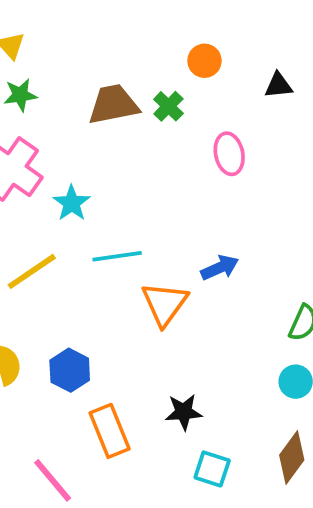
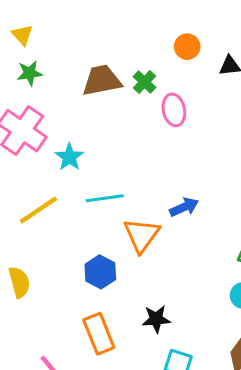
orange circle: (204, 61) -> (187, 47), moved
pink ellipse: (229, 154) -> (174, 110), moved
blue hexagon: (70, 370) -> (100, 272), moved

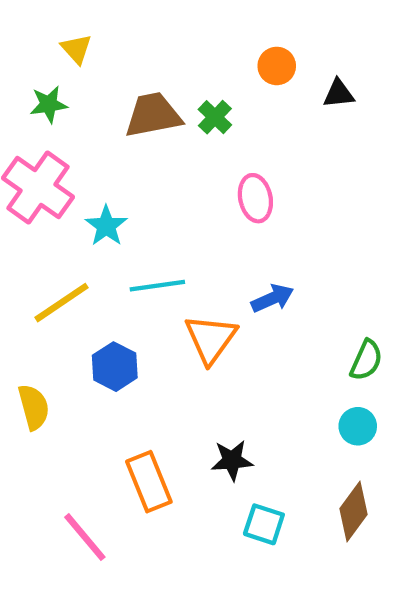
yellow triangle: (22, 35) -> (76, 49), moved
pink ellipse: (174, 110) -> (255, 198), moved
blue hexagon: (100, 272) -> (115, 367), moved

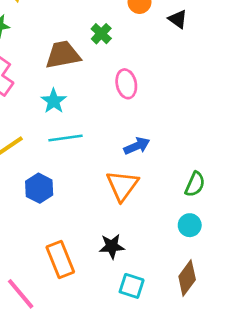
black triangle: (339, 94) -> (178, 19), turned 42
brown trapezoid: (153, 115) -> (63, 55), moved
cyan star: (106, 226) -> (54, 101), moved
orange triangle: (211, 339) -> (122, 186), moved

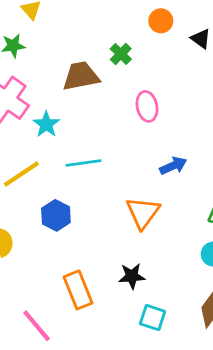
cyan star: (54, 101) -> (46, 124), moved
blue arrow: (137, 146) -> (173, 166), moved

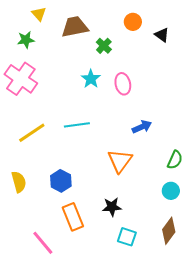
brown trapezoid: (81, 76) -> (75, 27), moved
cyan star: (46, 124) -> (91, 79), moved
blue hexagon: (56, 215) -> (61, 181), moved

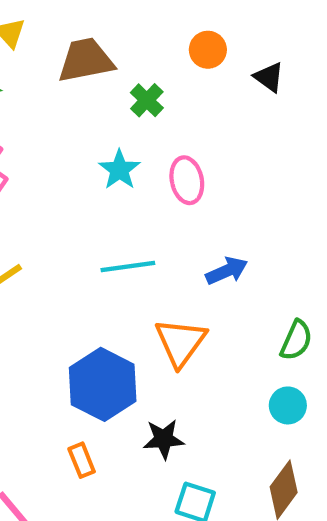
cyan line: (77, 125) -> (128, 267), moved
blue hexagon: (61, 181) -> (103, 384), moved, size x1.5
orange rectangle: (73, 217) -> (82, 460), size x0.6

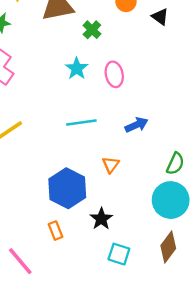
orange triangle: (180, 342) -> (111, 165), size x0.6
cyan circle: (288, 405) -> (171, 200), size x1.8
black star: (164, 439) -> (101, 219), turned -30

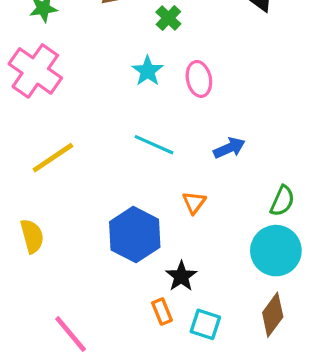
cyan line: (81, 122) -> (154, 145), turned 32
orange rectangle: (55, 231) -> (162, 312), moved

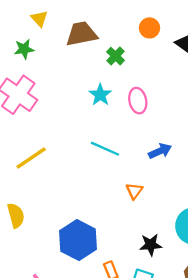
blue hexagon: (135, 235) -> (78, 240), moved
black star: (181, 276) -> (151, 245), moved, turned 30

